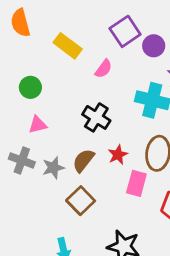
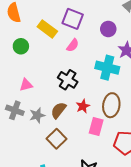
purple square: (125, 31) -> (73, 19), moved, turned -35
green circle: (30, 87) -> (21, 46), moved

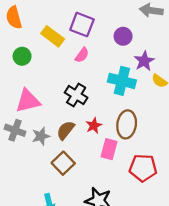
pink triangle: (26, 85) -> (28, 101), size x1.6

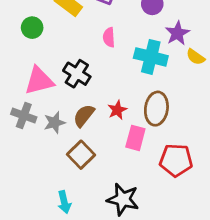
pink semicircle: (82, 55) -> (109, 37), moved, turned 140
black cross: (76, 95) -> (77, 74), moved

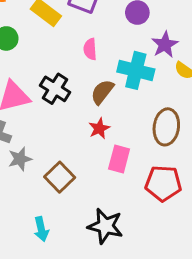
brown ellipse: (156, 109) -> (166, 127), moved
brown semicircle: (84, 116) -> (102, 92), moved
gray star: (54, 123) -> (20, 159), moved

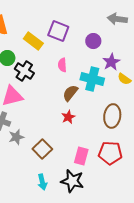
black cross: (55, 89) -> (24, 71), moved
pink rectangle: (119, 159) -> (81, 156), moved
cyan arrow: (41, 229) -> (42, 182), moved

